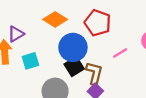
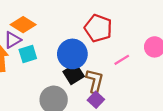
orange diamond: (55, 19) -> (23, 25), moved
cyan square: (30, 61) -> (28, 54), moved

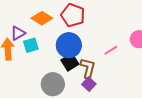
orange diamond: (23, 25) -> (42, 18), moved
red pentagon: (98, 28) -> (73, 15), moved

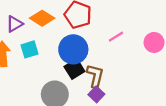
purple triangle: (18, 33) -> (14, 24), moved
pink line: (111, 50) -> (116, 37), moved

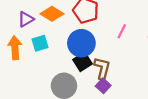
pink line: (116, 37) -> (122, 31), turned -32

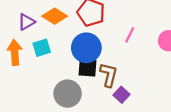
black square: (82, 62) -> (88, 68), turned 36
purple square: (103, 86) -> (122, 95), moved

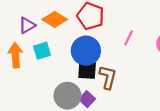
purple square: (122, 95) -> (87, 99), moved

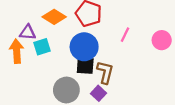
purple triangle: (27, 25) -> (28, 32), moved, turned 35
purple square: (87, 99) -> (99, 93), moved

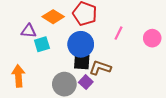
orange arrow: (17, 51) -> (18, 76), moved
brown L-shape: (105, 72) -> (100, 68), turned -85
purple square: (99, 93) -> (86, 82), moved

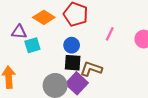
blue circle: (81, 44) -> (72, 45), size x0.6
purple square: (86, 82) -> (77, 83), size x1.5

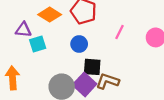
black square: (73, 63) -> (92, 67), moved
brown L-shape: (91, 69) -> (108, 81), moved

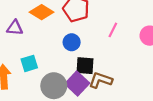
cyan square: (38, 44) -> (29, 63), moved

